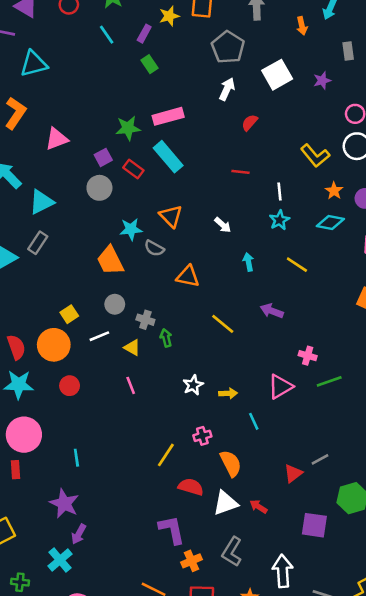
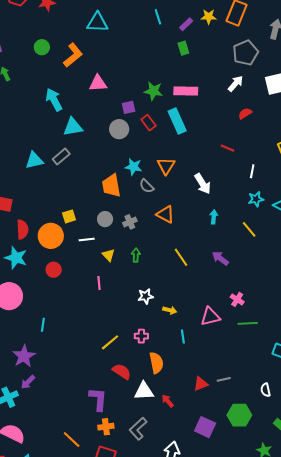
cyan star: (279, 220) -> (256, 199), moved
white arrow: (223, 225) -> (203, 184), size x1.5
gray cross: (145, 320) -> (130, 222), moved, turned 32

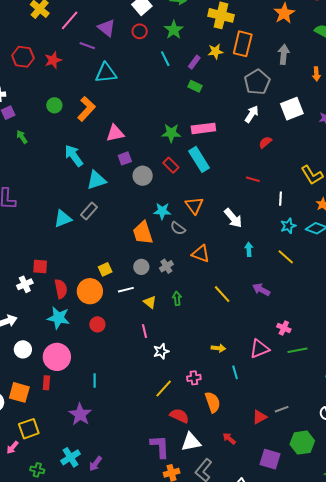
green rectangle: (183, 48) -> (195, 86), turned -40
purple square: (129, 107) -> (125, 158), moved
white star: (146, 296) -> (161, 351), moved
purple arrow: (28, 382) -> (95, 464), moved
white triangle: (144, 391) -> (191, 442), moved

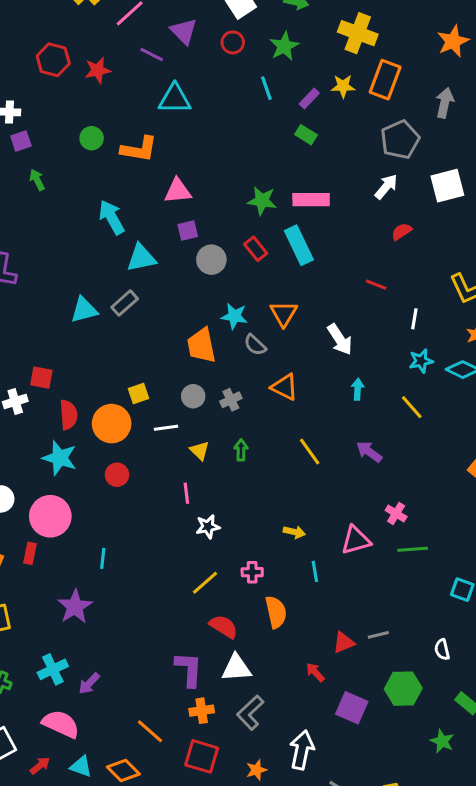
orange L-shape: (86, 109) -> (139, 149), turned 50
red arrow: (229, 439) -> (315, 672), moved

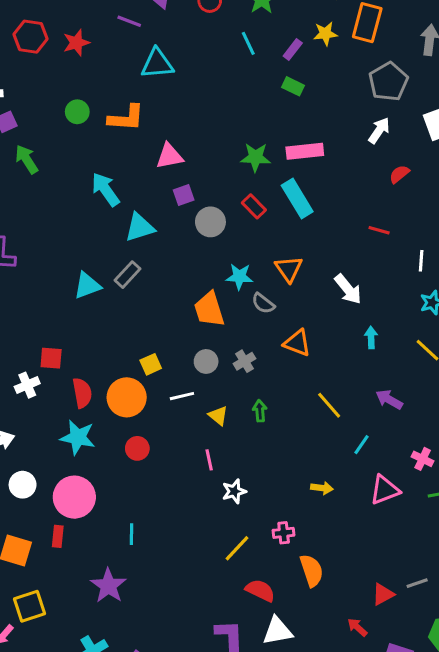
green arrow: (37, 180) -> (27, 159), size x1.4
cyan line: (315, 571) -> (362, 445), moved, turned 50

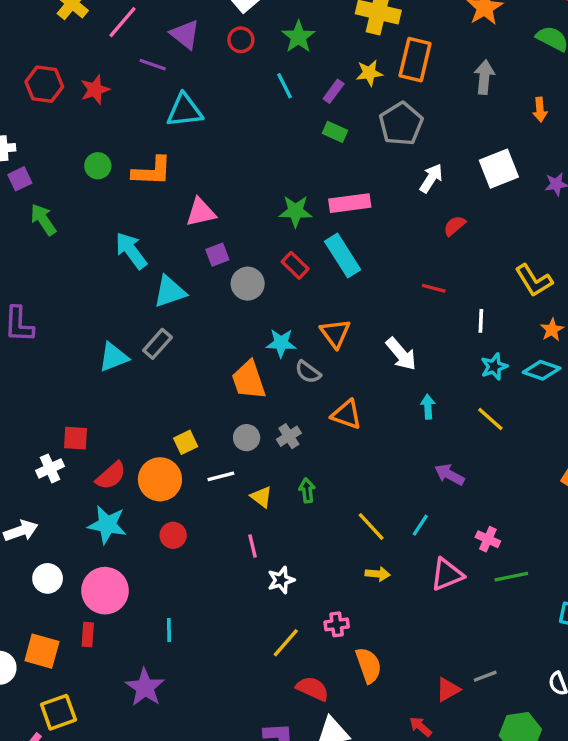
gray pentagon: (388, 82) -> (401, 124), moved
red semicircle: (82, 393) -> (111, 476), turned 60
yellow line: (329, 405) -> (371, 527), moved

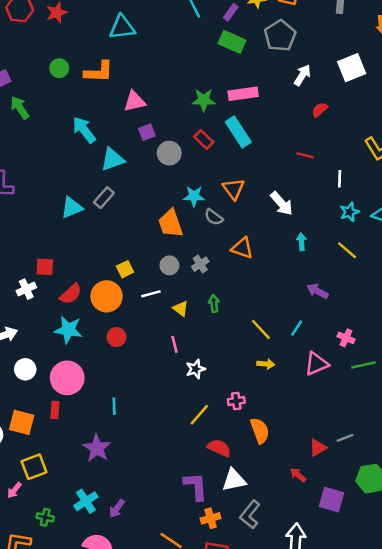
green rectangle: (335, 132) -> (232, 42), size x1.5

